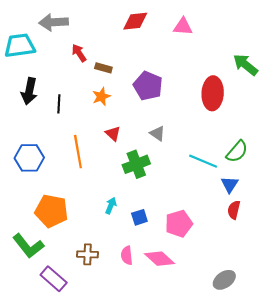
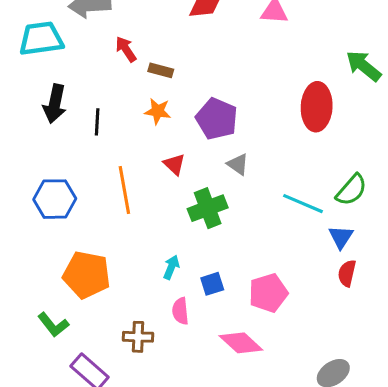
purple pentagon: (148, 86) -> (217, 119), moved
orange star: (101, 96) -> (158, 111), turned 30
green L-shape: (28, 246) -> (53, 325), size x0.7
pink semicircle: (127, 255) -> (180, 311), moved

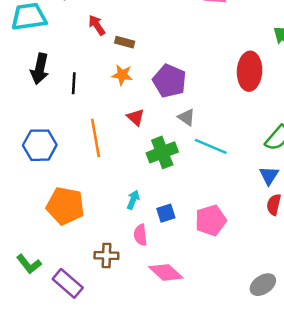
cyan line: (303, 204) -> (211, 146), moved
green L-shape: (53, 325) -> (29, 264), moved
pink diamond: (241, 343) -> (166, 272), moved

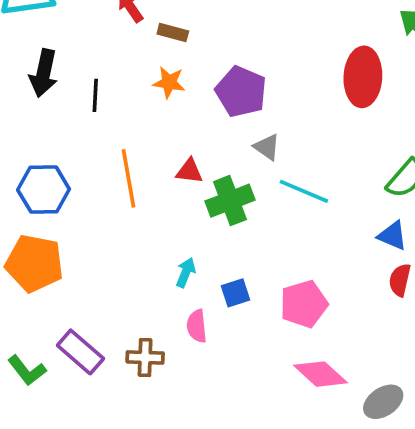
red triangle: (136, 117) -> (189, 171), moved, turned -36
blue triangle: (269, 175) -> (392, 236), turned -40
orange pentagon: (65, 206) -> (34, 263), moved
pink diamond: (166, 272) -> (320, 374), moved
purple rectangle: (68, 283) -> (80, 352), moved

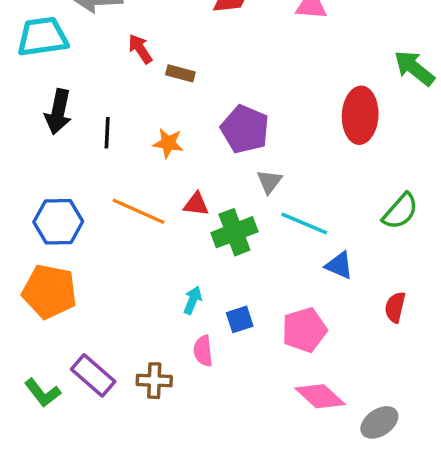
orange star: (169, 82) -> (168, 143), moved
gray triangle: (267, 147) -> (269, 182), turned 32
orange line: (128, 178) -> (139, 211), turned -56
blue triangle: (392, 236) -> (339, 265), moved

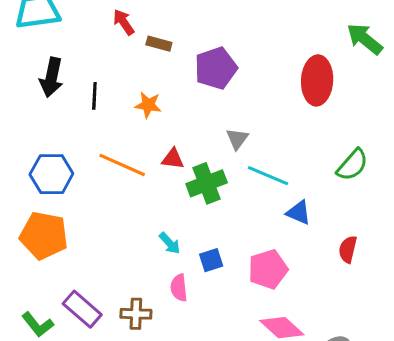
purple pentagon: (245, 129) -> (216, 68), moved, turned 30
cyan arrow: (193, 300) -> (170, 243), turned 115

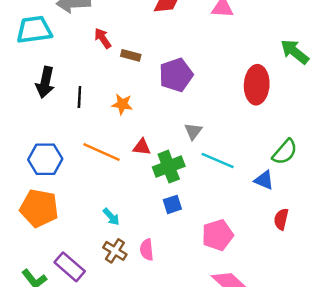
blue triangle: (299, 212) -> (264, 180), moved
cyan arrow: (170, 243) -> (111, 217), moved
blue square: (211, 260) -> (172, 204), moved
brown cross: (136, 314) -> (115, 251), moved, turned 30

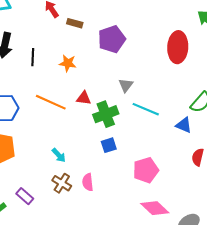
purple rectangle: (70, 267) -> (25, 196), size x0.7

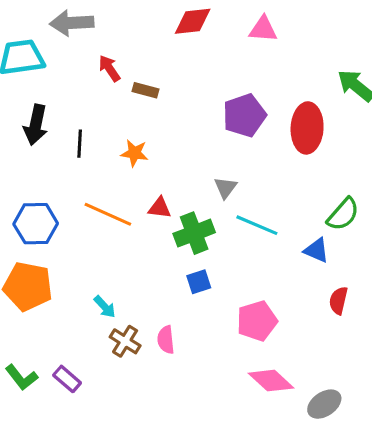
purple pentagon: (112, 39) -> (244, 115), moved
cyan arrow: (59, 155) -> (105, 307), moved
purple rectangle: (25, 196) -> (67, 379), moved

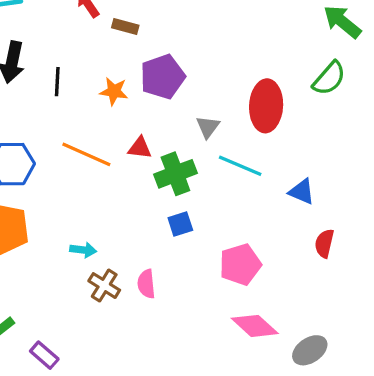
purple pentagon: (244, 115) -> (162, 77), moved
red ellipse: (307, 128) -> (266, 106), moved
green semicircle: (343, 214) -> (329, 78), moved
cyan arrow: (105, 307) -> (83, 250), turned -40
purple rectangle: (67, 379) -> (44, 355), moved

